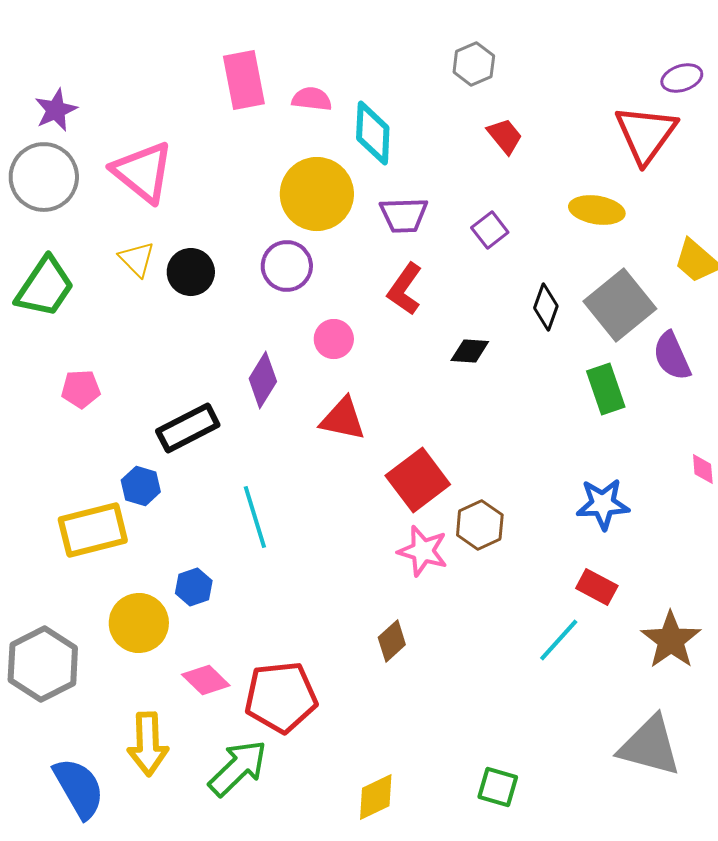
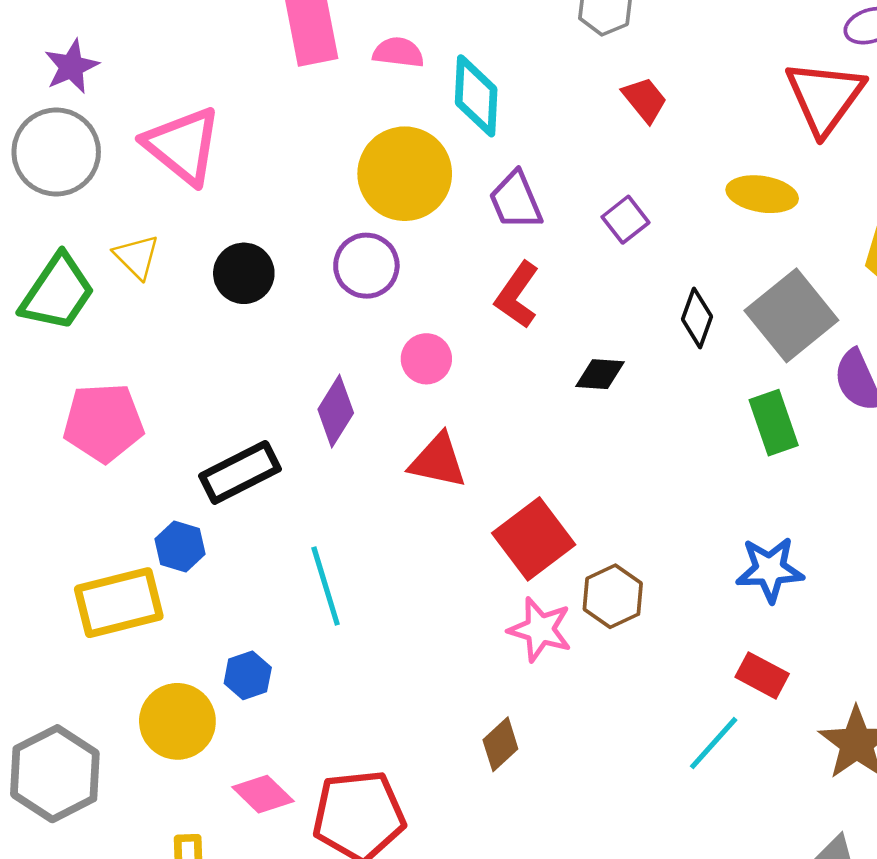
purple trapezoid: (404, 215) -> (516, 201), turned 69
yellow triangle: (137, 259) -> (137, 257), moved
pink pentagon: (81, 389) -> (103, 423), size x1.6

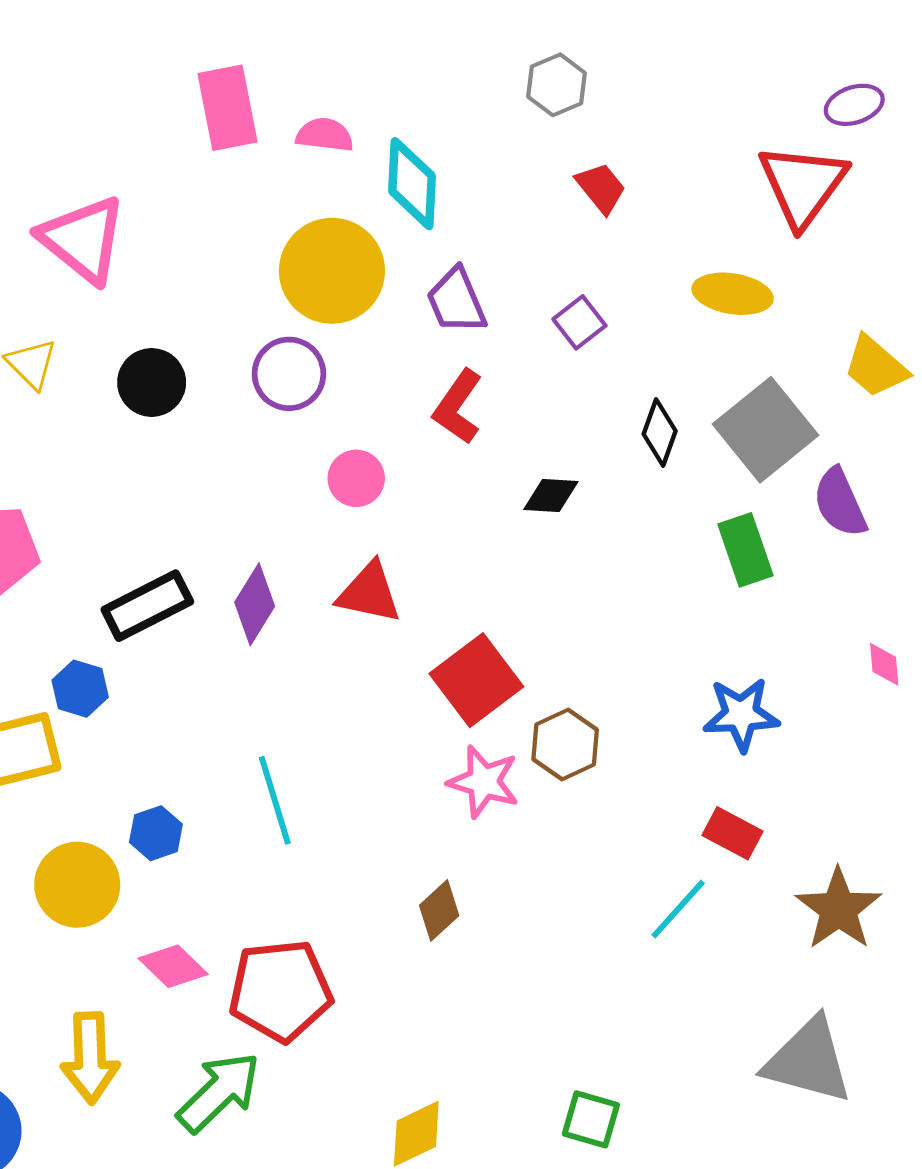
purple diamond: (336, 411) -> (255, 604), moved
cyan line: (326, 586) -> (275, 800), moved

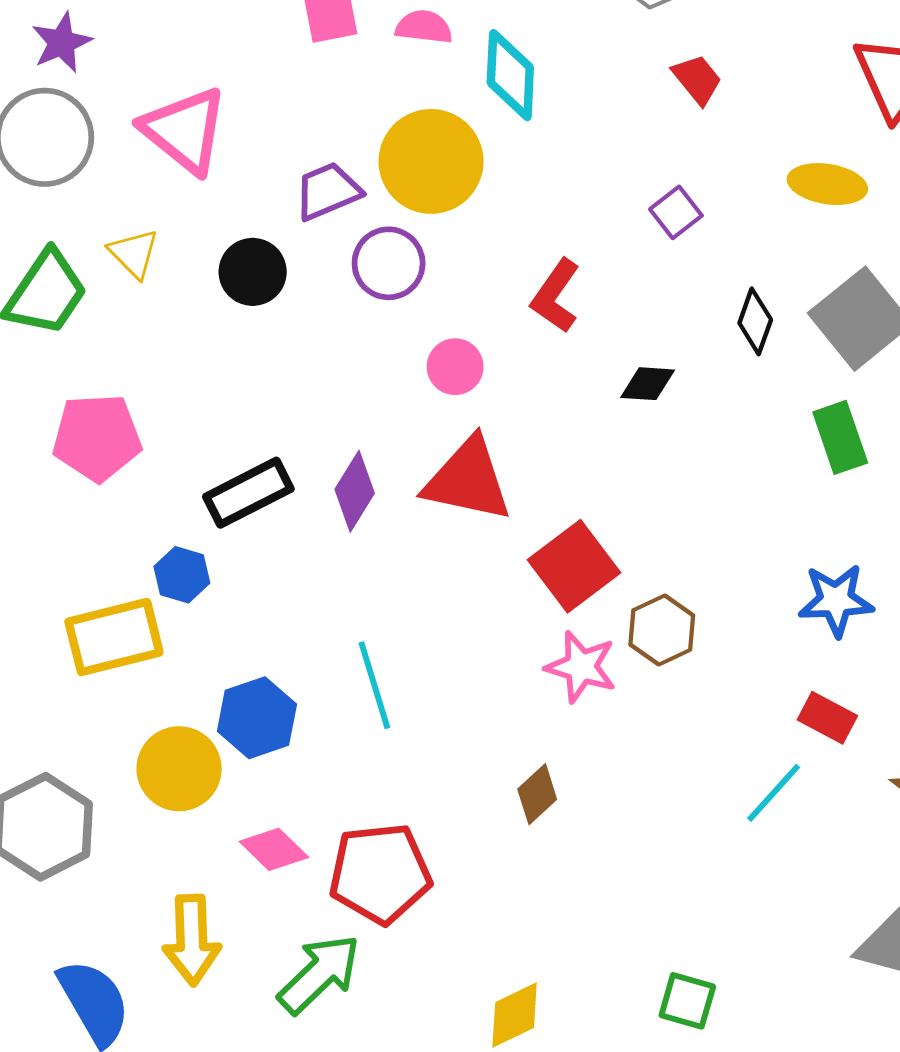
purple trapezoid: (456, 301) -> (328, 191), moved, turned 90
red triangle: (369, 593) -> (468, 480), size x1.4
blue hexagon: (156, 833) -> (257, 718), size x1.5

